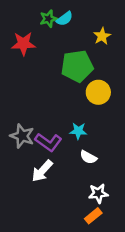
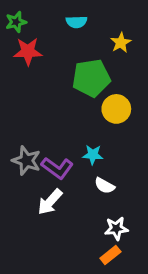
green star: (48, 19) -> (16, 22), moved
cyan semicircle: (65, 19) -> (76, 22), turned 35

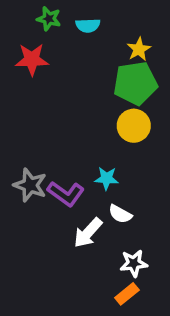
green star: (16, 22) -> (49, 19), moved, turned 30
green pentagon: (91, 78) -> (135, 83), moved
white arrow: (50, 202) -> (88, 233), moved

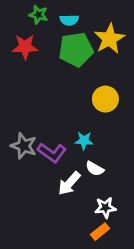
yellow star: (139, 49) -> (109, 39), size x1.6
green pentagon: (135, 83) -> (76, 50), moved

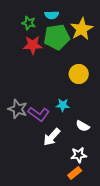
green star: (38, 15) -> (29, 23), moved
red star: (25, 47) -> (33, 45), moved
white semicircle: (95, 169) -> (83, 126), moved

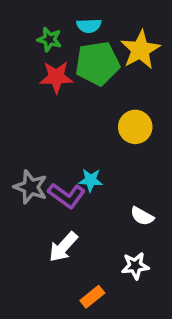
cyan star: (63, 105) -> (91, 180), moved
white arrow: (52, 137) -> (63, 247), moved
orange rectangle: (75, 173) -> (92, 297), moved

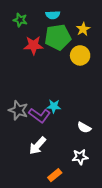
green star: (49, 39) -> (20, 20), moved
yellow star: (140, 50) -> (83, 29), size x0.6
yellow circle: (135, 127) -> (80, 55), moved

